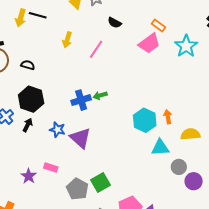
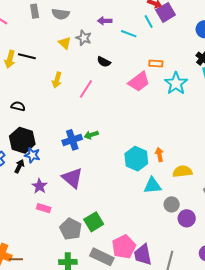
orange rectangle: (159, 26) -> (156, 64), moved, turned -32
blue star: (57, 130) -> (32, 155), moved
purple star: (29, 176) -> (39, 186), moved

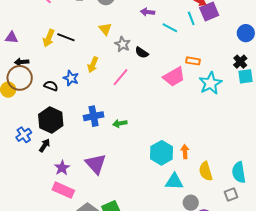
gray star: (84, 38) -> (123, 44), moved
blue cross: (72, 140) -> (94, 116), moved
blue star: (32, 155) -> (71, 78), moved
yellow semicircle: (182, 171) -> (206, 171), turned -108
pink rectangle: (44, 208) -> (63, 190), size x1.5

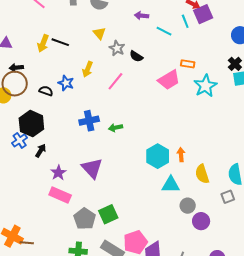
black hexagon: (51, 120) -> (31, 124), moved

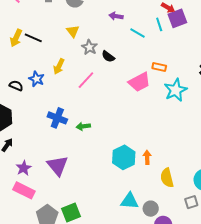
blue cross: (89, 121) -> (57, 118), turned 30
cyan triangle: (171, 185) -> (130, 201), moved

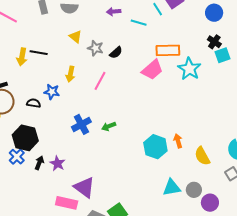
black semicircle: (108, 56) -> (116, 53), turned -64
orange rectangle: (159, 67) -> (168, 50), size x1.6
blue cross: (57, 118) -> (81, 124), turned -36
purple triangle: (57, 166) -> (84, 187), moved
purple star: (24, 168) -> (57, 163), moved

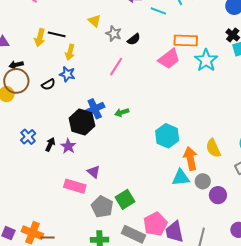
yellow arrow: (70, 74) -> (70, 52), moved
black semicircle: (34, 103) -> (48, 84), turned 136
black hexagon: (25, 138) -> (82, 122), moved
orange arrow: (178, 141) -> (190, 158), moved, size x1.6
purple triangle: (84, 187) -> (94, 172), size x0.6

